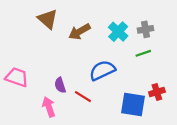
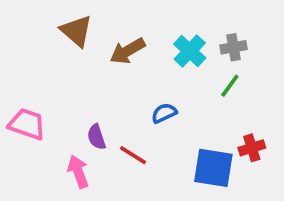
green line: (143, 53) -> (230, 86), turned -35
blue semicircle: (102, 70) -> (164, 113), size x0.6

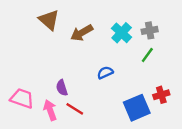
pink trapezoid: (27, 124) -> (22, 98), moved
red line: (133, 155) -> (75, 109), moved
blue square: (213, 168) -> (137, 108), turned -32

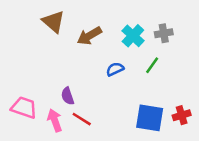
green line: (147, 55) -> (152, 65), moved
blue semicircle: (105, 73) -> (115, 69), moved
red cross: (161, 95) -> (182, 115), moved
blue square: (137, 108) -> (150, 118), turned 32

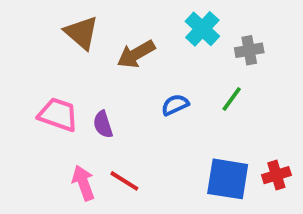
cyan cross: (133, 36) -> (202, 29), moved
purple semicircle: (68, 96) -> (103, 124), moved
pink trapezoid: (24, 108) -> (58, 115), moved

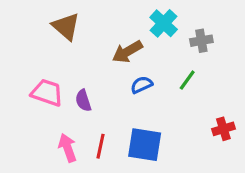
brown arrow: (136, 54) -> (127, 52), moved
red cross: (276, 175) -> (223, 129), moved
blue square: (228, 179) -> (145, 145), moved
red line: (124, 181) -> (101, 146), turned 70

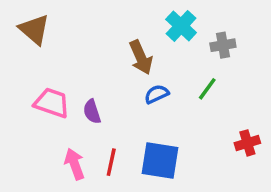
brown triangle: (66, 26) -> (34, 29), moved
brown arrow: (127, 52) -> (141, 57), turned -84

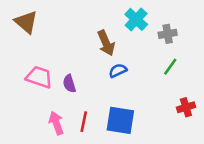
green line: (207, 89) -> (170, 67), moved

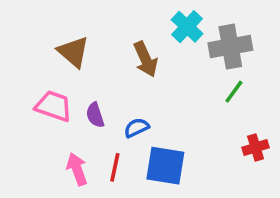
brown triangle: (26, 22) -> (73, 52), moved
gray cross: (168, 34) -> (230, 47), size x1.6
blue semicircle: (118, 71) -> (137, 128), moved

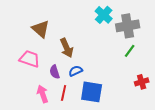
brown arrow: (146, 59) -> (67, 48), moved
purple semicircle: (95, 115) -> (55, 72), moved

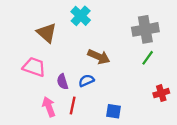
cyan cross: (104, 15) -> (81, 16), moved
brown arrow: (67, 48) -> (99, 57), moved, turned -42
blue square: (92, 92) -> (114, 111), moved, size x0.6

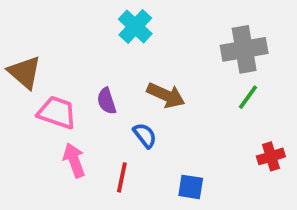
brown triangle: (47, 33) -> (24, 72), moved
blue semicircle: (86, 81) -> (145, 135), turned 77
purple semicircle: (62, 82) -> (107, 101), moved
pink arrow: (49, 107) -> (74, 160), moved

